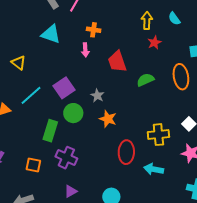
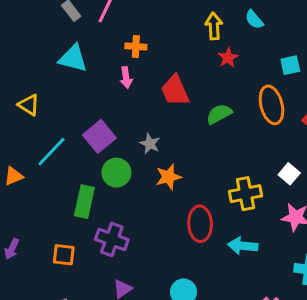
orange star: (108, 119) -> (168, 177), turned -30

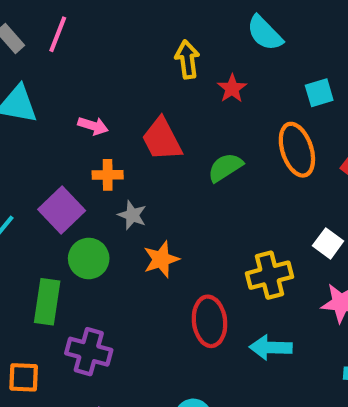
cyan semicircle: (254, 20) -> (265, 33), size x1.4
yellow arrow: (214, 26) -> (187, 59), moved
orange cross: (136, 46) -> (108, 175), moved
pink arrow: (126, 78) -> (93, 126), turned -60

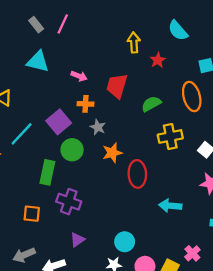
red trapezoid: (162, 139) -> (117, 86), turned 40
yellow cross: (269, 275) -> (170, 136), moved
red ellipse: (209, 321) -> (137, 174), moved

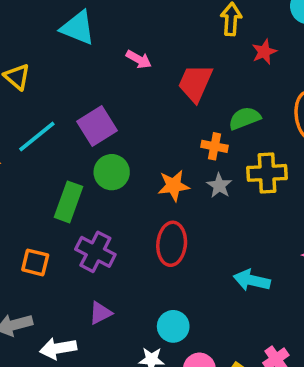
orange cross: (86, 104) -> (215, 146), moved
gray star: (98, 127) -> (219, 186), moved
red ellipse: (137, 174) -> (172, 244), moved

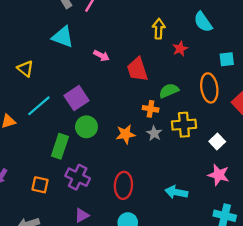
red trapezoid: (195, 83) -> (137, 69), turned -40
red ellipse: (172, 244) -> (123, 185), moved

